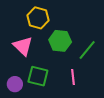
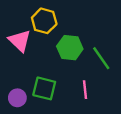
pink triangle: (23, 46) -> (20, 41), moved
green line: (87, 50) -> (101, 58), turned -75

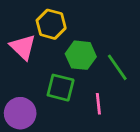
green square: (44, 88) -> (61, 88), moved
purple circle: (17, 98) -> (20, 113), size x1.5

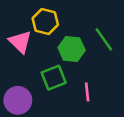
green line: (117, 67) -> (104, 39), moved
green square: (61, 88) -> (54, 78), turned -35

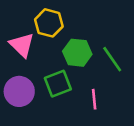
green line: (104, 39) -> (112, 59), moved
purple circle: (18, 100) -> (19, 91), moved

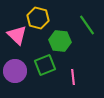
green line: (112, 59) -> (87, 25), moved

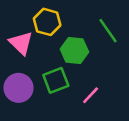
pink line: (73, 77) -> (91, 95), turned 49

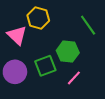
green hexagon: (74, 51) -> (68, 52), moved

